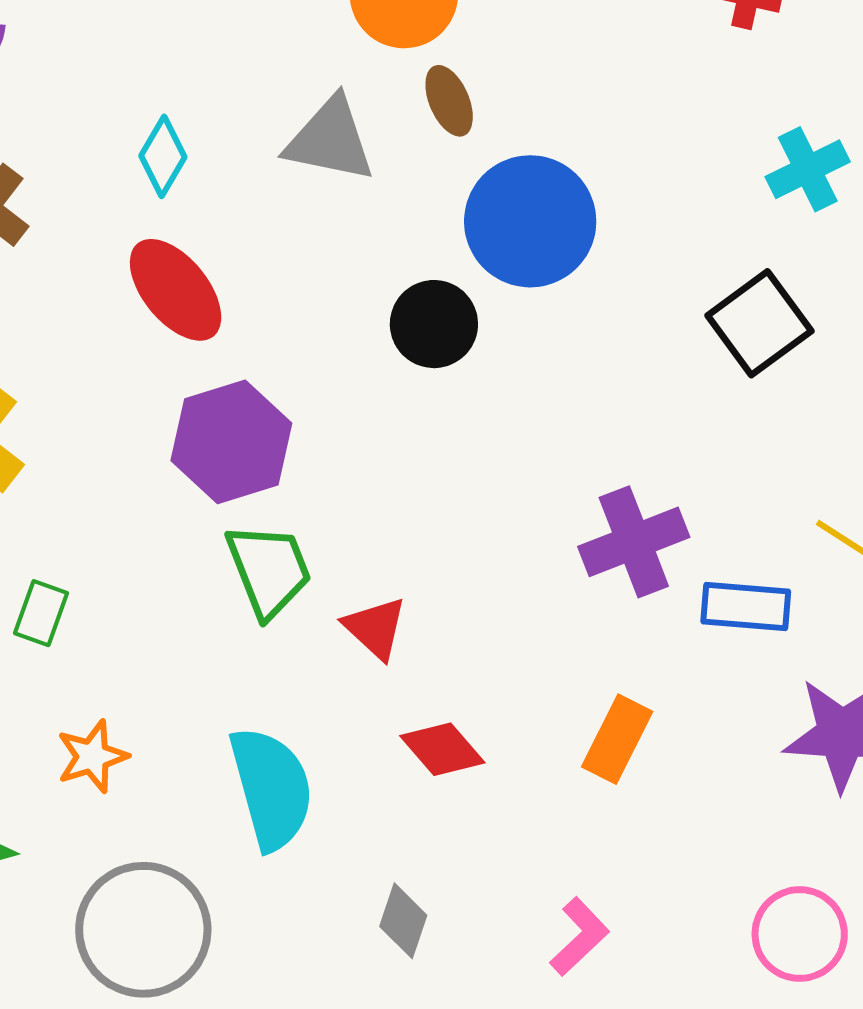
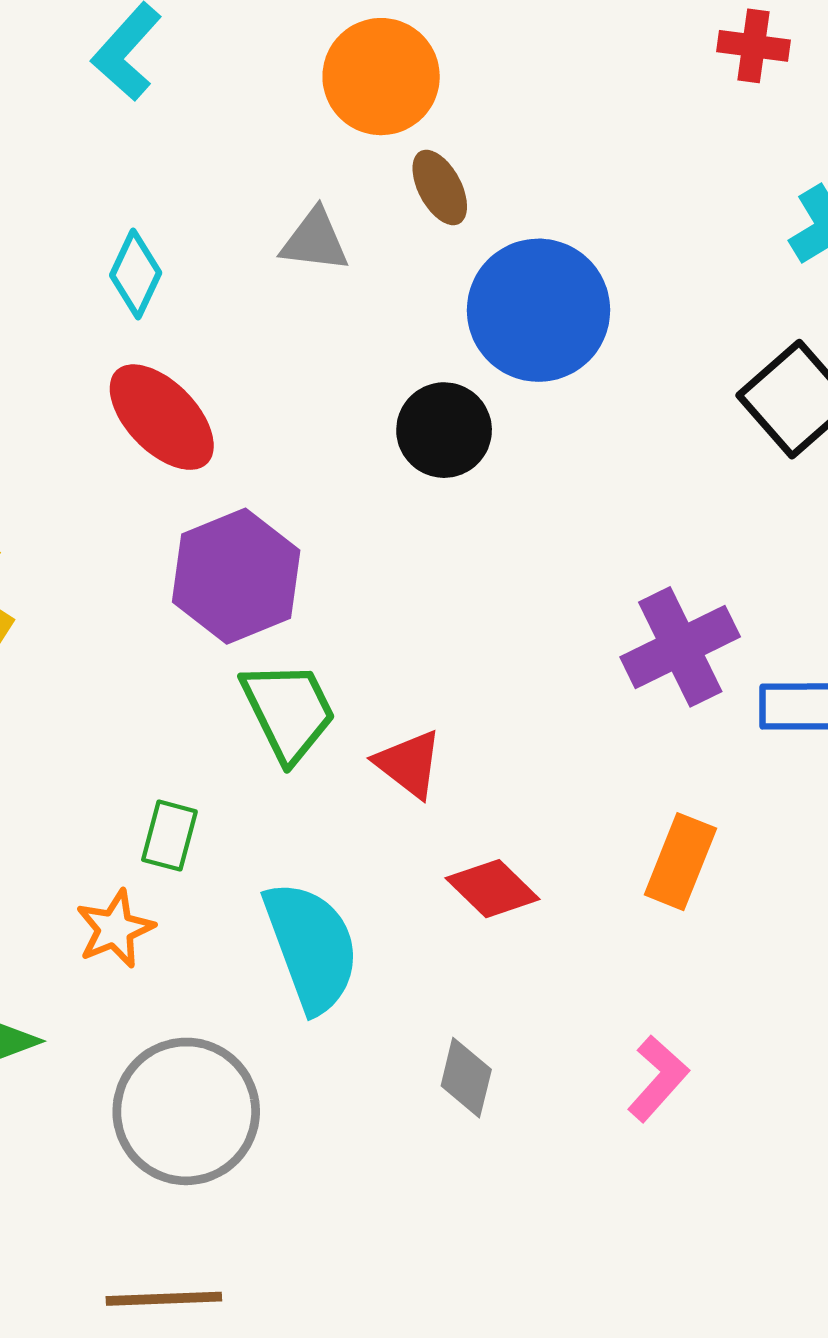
gray triangle: (330, 140) -> (315, 241), size x0.7
green rectangle: (41, 613) -> (169, 836), moved

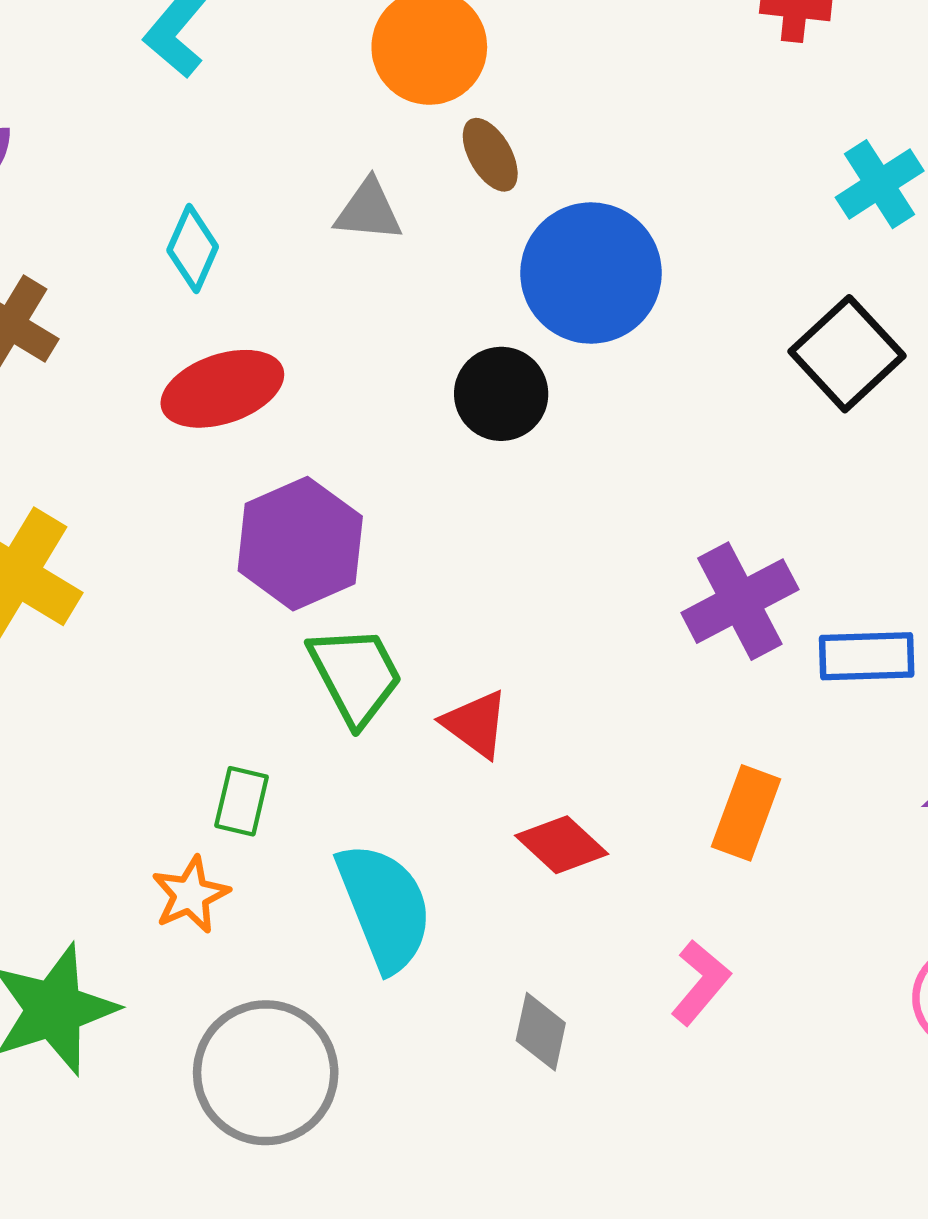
red ellipse: (162, 417) -> (222, 389), turned -63
pink L-shape: (658, 1078) -> (700, 982), moved

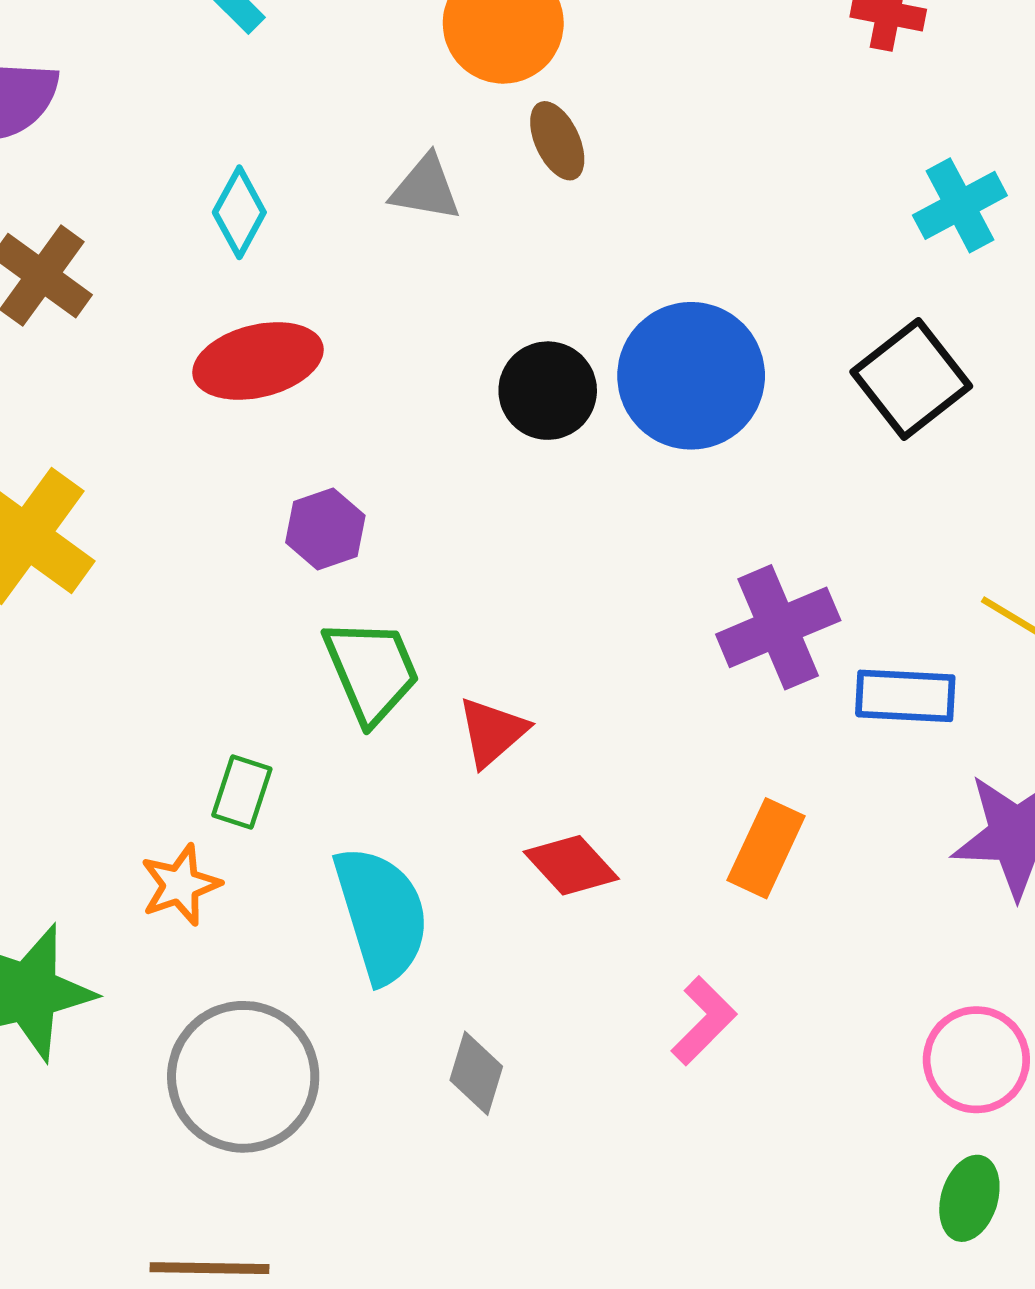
blue circle: (591, 273) -> (691, 376), moved
purple hexagon: (300, 544) -> (325, 529), size x0.6
red triangle: (476, 724) -> (492, 732), turned 38
gray diamond: (541, 1032) -> (476, 1073), moved

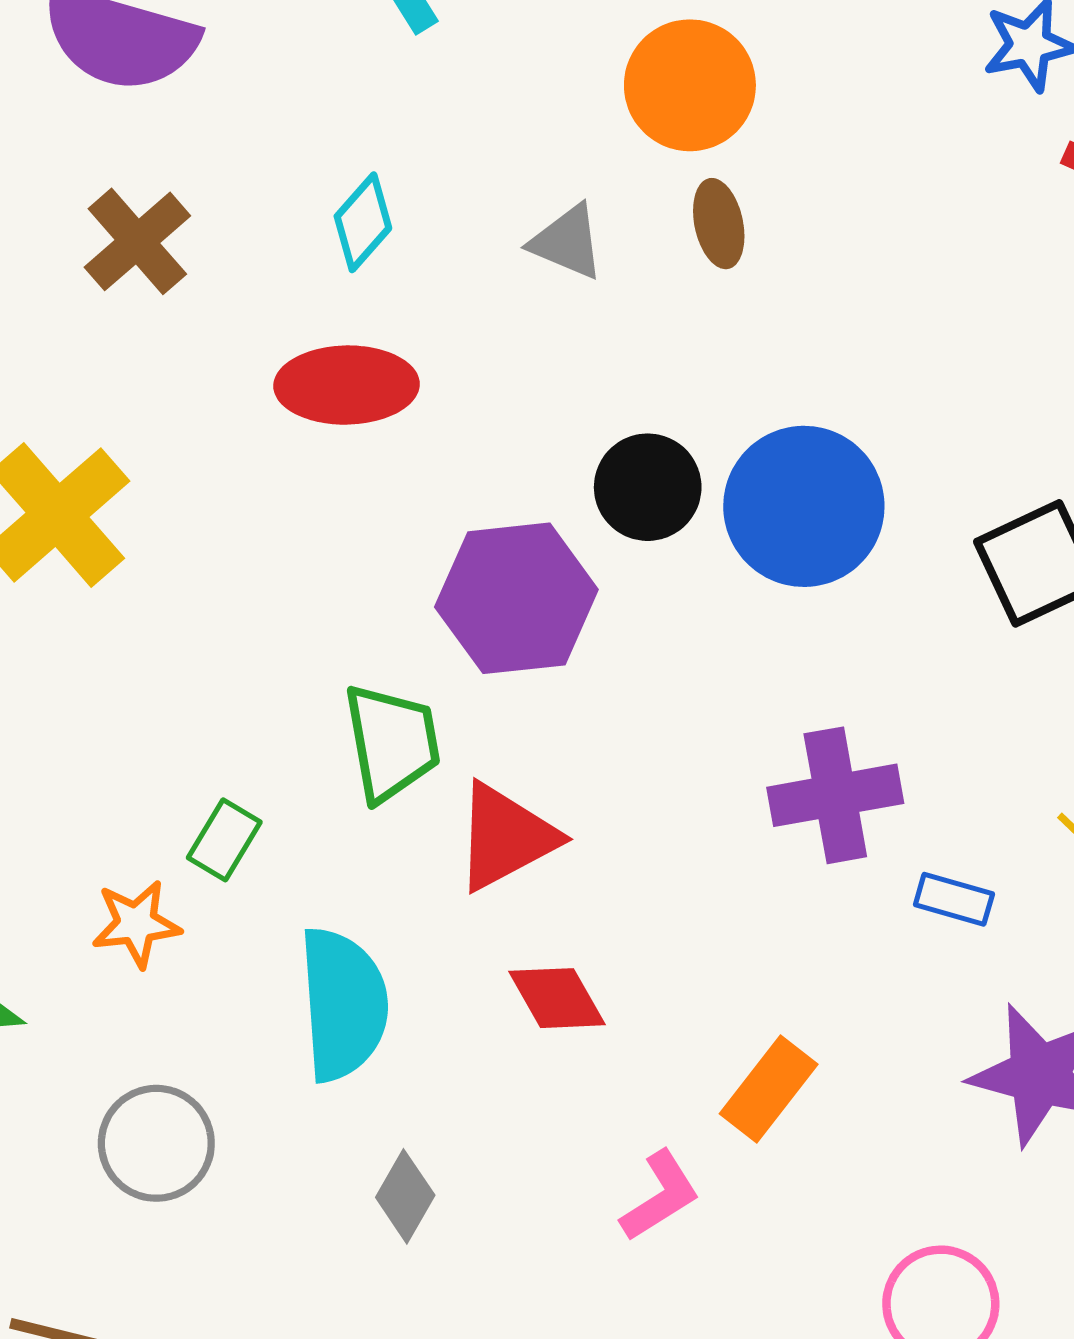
purple hexagon: (325, 529) -> (516, 598), moved, size x1.8
blue rectangle: (905, 696) -> (954, 899), size x0.7
red triangle: (492, 732) -> (506, 837), size x1.4
orange rectangle: (766, 848) -> (769, 1089), moved
gray circle: (243, 1077) -> (156, 1143), size x0.7

